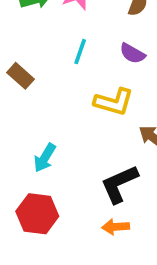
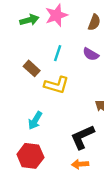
brown rectangle: (20, 76) -> (32, 68), moved
yellow L-shape: (114, 102) -> (56, 85), moved

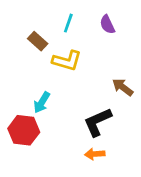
purple semicircle: (91, 54) -> (107, 24), turned 35
red hexagon: (30, 156) -> (24, 130), moved

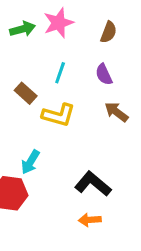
brown arrow: (123, 87) -> (116, 112), moved
black L-shape: (98, 122) -> (93, 184), turned 64

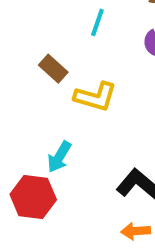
cyan line: (60, 73) -> (97, 22), moved

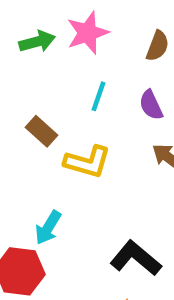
cyan line: (97, 22) -> (98, 96), moved

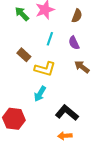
green arrow: (37, 42) -> (22, 14), turned -119
cyan arrow: (48, 228) -> (40, 94), moved

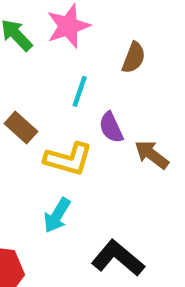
brown semicircle: (77, 16) -> (134, 58), moved
purple semicircle: (74, 43) -> (111, 127), moved

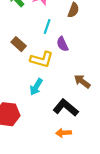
brown arrow: (152, 154) -> (82, 81), moved

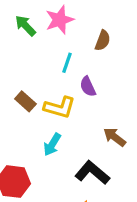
brown rectangle: (19, 44) -> (25, 101), moved

